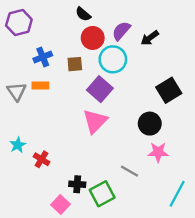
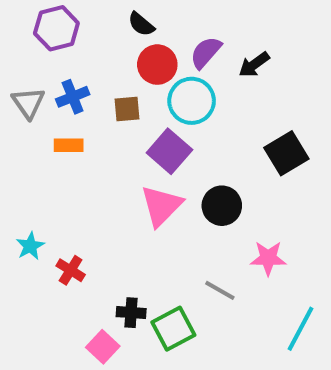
purple hexagon: (19, 22) -> (56, 28), moved
gray triangle: (17, 91) -> (28, 103), moved
black circle: (150, 124) -> (222, 206), moved

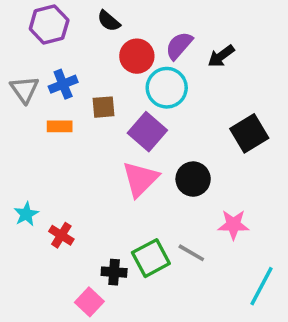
black semicircle: (141, 24) -> (109, 21), moved
brown square: (127, 109) -> (103, 107), moved
green square: (173, 329) -> (151, 258), moved

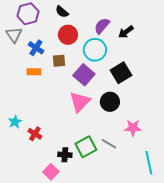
red circle: (137, 56) -> (68, 35), moved
blue cross: (63, 84) -> (36, 48), turned -35
gray triangle: (24, 89) -> (14, 35), moved
black square: (249, 133) -> (121, 73), moved
cyan line: (262, 286) -> (149, 163), turned -40

